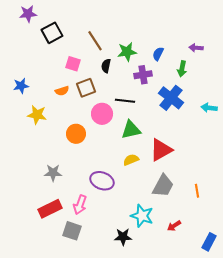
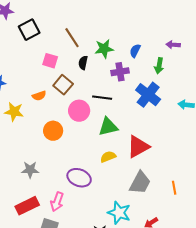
brown square: (86, 88) -> (63, 85), turned -30
orange semicircle: (62, 91) -> (39, 96), moved

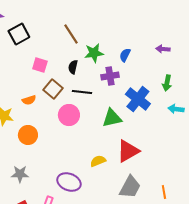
brown line: (72, 38) -> (71, 34), moved
green arrow: (159, 66) -> (167, 83), moved
black line: (102, 98) -> (82, 92), moved
green triangle: (108, 127) -> (112, 118), moved
orange circle: (53, 131) -> (28, 135), moved

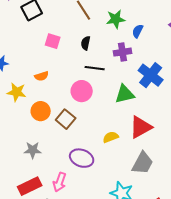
green star: (94, 53) -> (116, 19), moved
brown square: (53, 89) -> (66, 119), moved

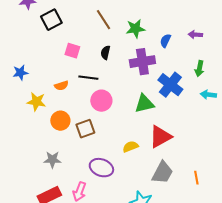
blue semicircle: (138, 31) -> (165, 41), moved
purple cross: (123, 52) -> (142, 62), size x1.4
black line: (95, 68) -> (88, 78), moved
brown square: (66, 119) -> (85, 129), turned 30

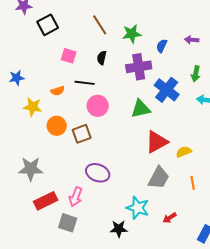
yellow semicircle: (130, 147) -> (184, 152), moved
gray star: (52, 160) -> (31, 169), moved, size x1.4

